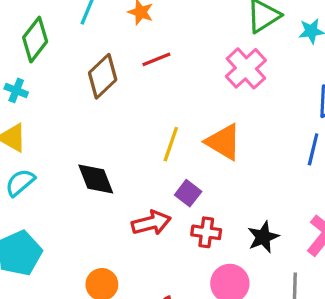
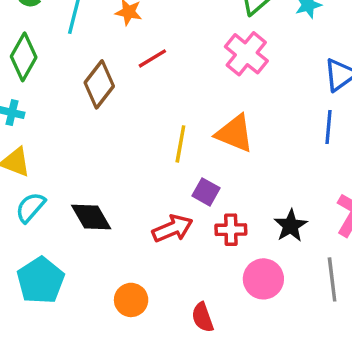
black diamond: (96, 179) -> (91, 217), moved

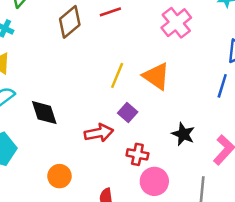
black star: (291, 226) -> (183, 134), moved, turned -30
red cross: (231, 230) -> (137, 154), moved

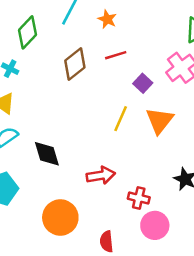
orange triangle: (156, 76) -> (160, 121), turned 32
purple square: (128, 112) -> (143, 83), moved
orange circle: (59, 176) -> (60, 218), size x1.5

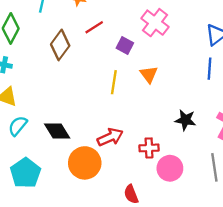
orange triangle: (160, 121) -> (149, 74), size x0.7
orange circle: (60, 218) -> (85, 163), moved

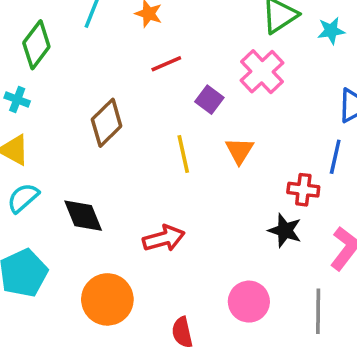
brown diamond: (60, 45) -> (107, 123), moved
yellow line: (114, 82) -> (183, 154), turned -30
red cross: (149, 148) -> (303, 190), moved
orange circle: (85, 163) -> (107, 299), moved

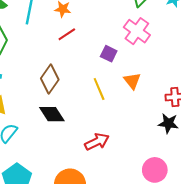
red line: (166, 64) -> (67, 34), moved
black diamond: (83, 216) -> (52, 114), moved

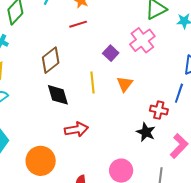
black diamond: (52, 114) -> (58, 95), moved

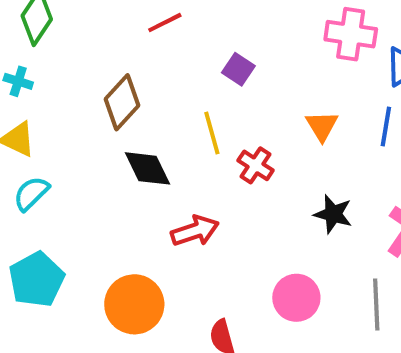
pink cross: (142, 40) -> (351, 34), moved, turned -35
orange triangle: (125, 84) -> (322, 126), moved
red cross: (159, 110) -> (256, 165), moved, turned 30

